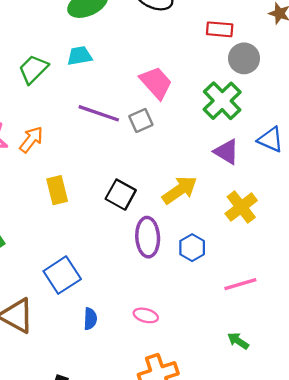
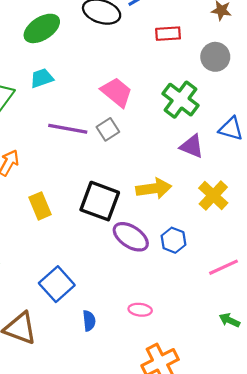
gray circle: (244, 58) -> (215, 57), moved
yellow arrow: (180, 190) -> (154, 188), turned 36
black square: (121, 195) -> (100, 201), size x1.4
purple ellipse: (148, 237) -> (131, 237), turned -45

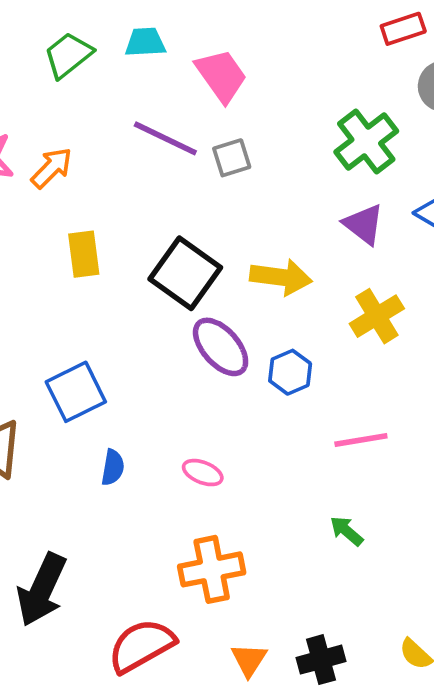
red rectangle: (168, 34) -> (403, 29), moved, turned -30
pink trapezoid: (117, 92) -> (221, 76), moved

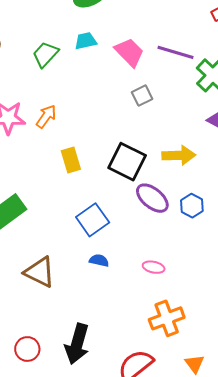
purple line: (165, 138) -> (175, 52), moved
blue square: (76, 392) -> (93, 220), moved
blue semicircle: (113, 467) -> (99, 260), moved, turned -78

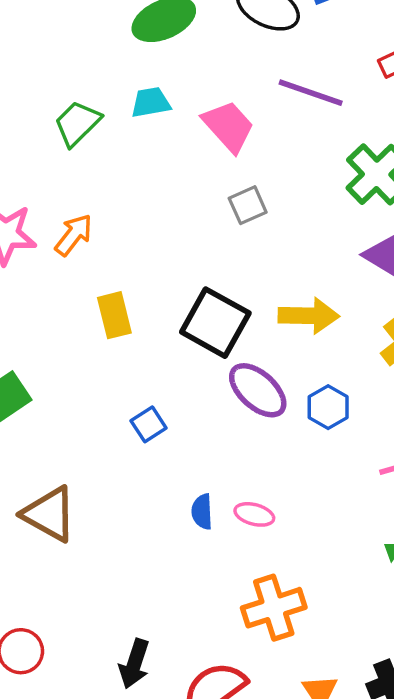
purple line: (175, 52) -> (311, 93), moved
blue square: (93, 220) -> (149, 424), size x0.6
blue semicircle: (99, 260) -> (202, 512), moved, turned -108
black arrow: (77, 344) -> (134, 664), moved, size x0.7

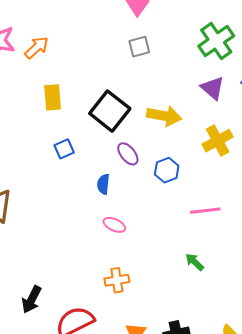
purple ellipse: (258, 390) -> (128, 154), size x0.7
blue square: (149, 424) -> (64, 149), moved
blue semicircle: (202, 512) -> (103, 184), moved
orange cross: (274, 608) -> (117, 280), size x0.7

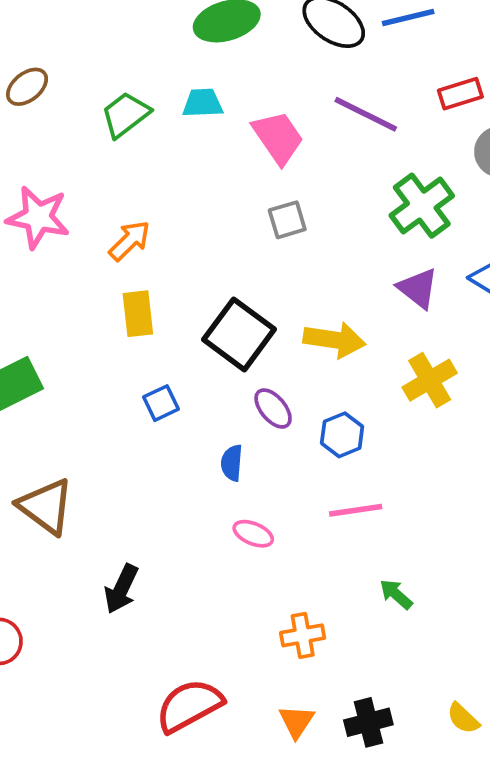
orange arrow: (37, 48) -> (130, 241), moved
pink line: (205, 211) -> (356, 510), moved
orange cross: (117, 280) -> (303, 635), moved
black arrow: (32, 299) -> (121, 589), moved

